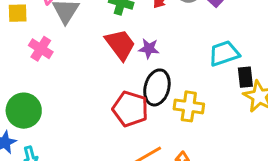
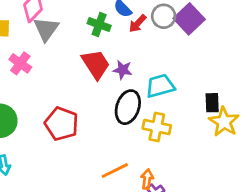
cyan trapezoid: (224, 53) -> (160, 86), moved
red pentagon: (130, 109) -> (61, 124), moved

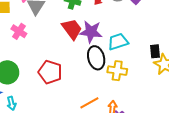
purple star: (123, 70) -> (91, 32), size x1.6
black ellipse: (128, 107) -> (96, 58), turned -30

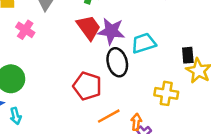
yellow cross: (117, 71) -> (166, 93), moved
red pentagon: (50, 72) -> (87, 86), moved

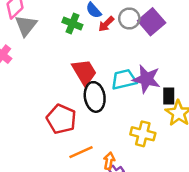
red trapezoid: (89, 28) -> (84, 72), moved
purple star: (111, 31) -> (146, 79), moved

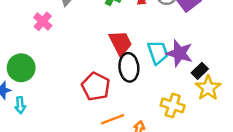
cyan trapezoid: (124, 79) -> (158, 52), turned 80
black rectangle: (169, 96) -> (200, 71), turned 42

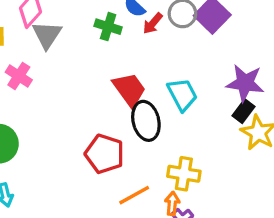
purple star: (179, 53) -> (245, 83), moved
yellow cross: (173, 105) -> (184, 174), moved

